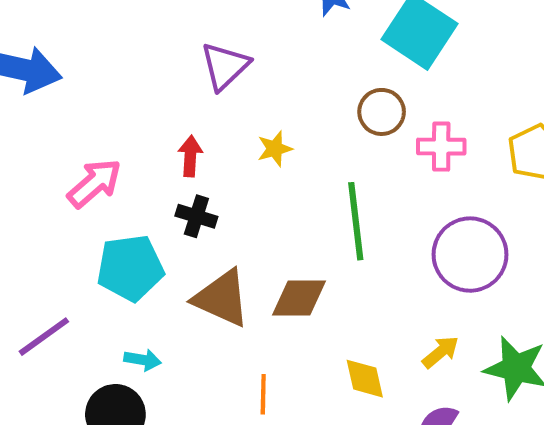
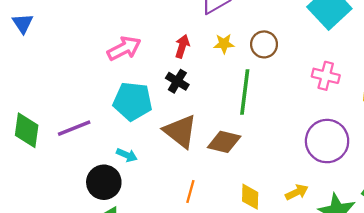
brown circle: (382, 112) -> (264, 44), moved
yellow star: (275, 149) -> (224, 44), moved
green line: (356, 221) -> (245, 92), moved

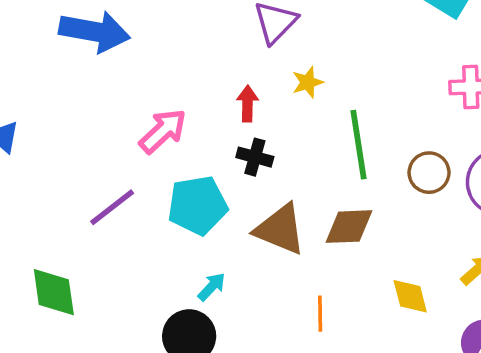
brown circle: (264, 44) -> (429, 173), moved
purple line: (74, 128) -> (112, 207), moved
cyan arrow: (127, 155) -> (212, 287), turned -54

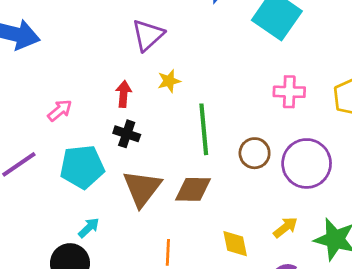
pink arrow: (163, 131) -> (60, 110), size x0.7
brown triangle: (280, 229) -> (142, 188), turned 42

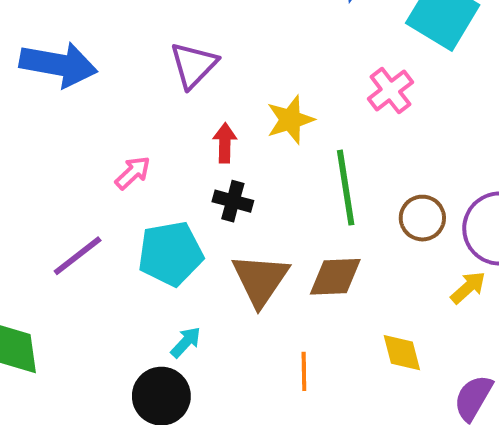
purple triangle: (148, 35) -> (193, 65), moved
yellow star: (169, 81) -> (290, 120), size x1.4
pink cross: (289, 92) -> (390, 91), moved, turned -36
yellow arrow: (286, 227) -> (468, 288), moved

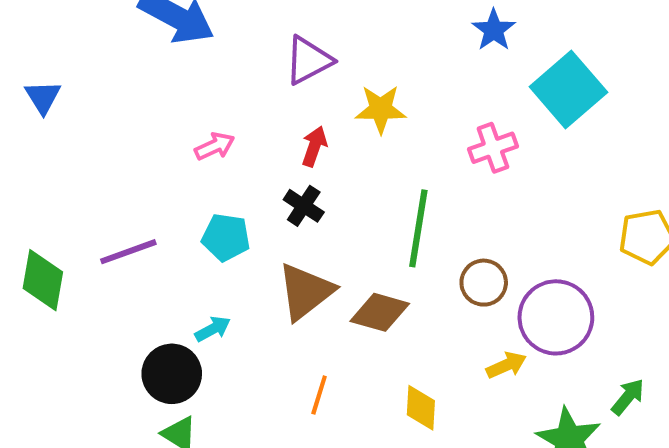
yellow star: (290, 120) -> (381, 109), moved
cyan pentagon: (170, 254) -> (226, 237), size x0.7
purple line: (78, 256) -> (128, 252), moved

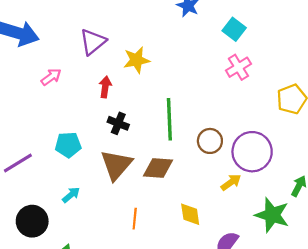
cyan square: (568, 90) -> (234, 29), size x0.6
pink arrow: (215, 146) -> (51, 77), moved
pink cross: (493, 148) -> (238, 67), moved
black cross: (304, 206) -> (118, 123), moved
black circle: (172, 374) -> (32, 221), moved

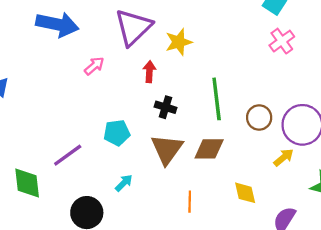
purple triangle: (93, 42) -> (133, 27), size x1.4

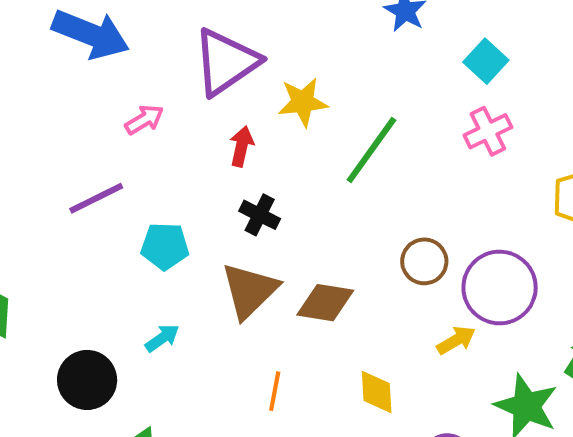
green line: (217, 99) -> (371, 150), moved, turned 33
purple line: (68, 155) -> (96, 198), moved

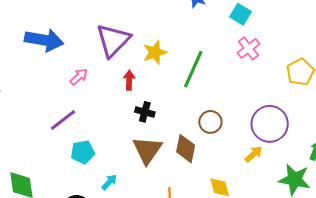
cyan pentagon: (165, 246) -> (83, 152), moved
brown circle: (424, 261) -> (210, 122), moved
brown diamond: (325, 303) -> (186, 149), turned -76

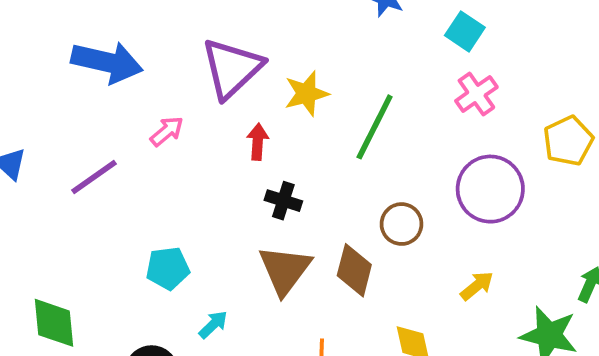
purple line: (63, 120) -> (94, 177), moved
purple circle: (270, 124) -> (490, 189), moved

